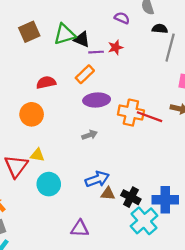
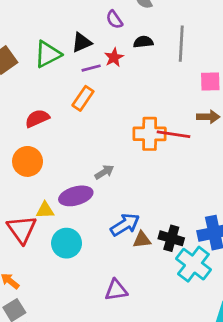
purple semicircle: (122, 18) -> (114, 20), turned -136
black semicircle: (160, 29) -> (143, 42), moved
black triangle: (82, 39) -> (82, 42), moved, turned -35
purple ellipse: (97, 100) -> (76, 196), moved

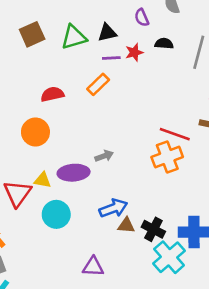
orange cross: (150, 134) -> (167, 157), moved, turned -32

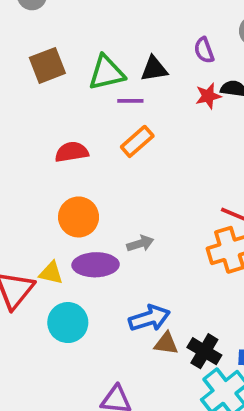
red star: (134, 52) -> (208, 96), moved
purple line: (111, 58) -> (130, 101), moved
orange circle: (35, 132) -> (79, 217), moved

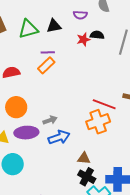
purple semicircle: (204, 50) -> (80, 15), turned -64
purple line: (130, 101) -> (48, 52), moved
blue arrow: (149, 318) -> (59, 137), moved
brown triangle: (166, 343) -> (84, 158), moved

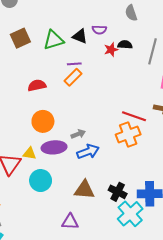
purple semicircle: (80, 15) -> (99, 30), moved
black triangle: (54, 26) -> (80, 36), turned 35
brown triangle: (84, 158) -> (84, 190), moved, size x1.5

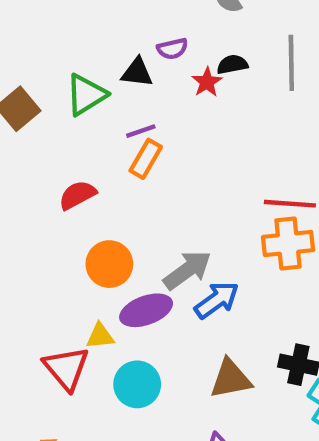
gray arrow: (78, 134) -> (187, 270), size x1.6
orange cross: (128, 134) -> (288, 244), turned 30

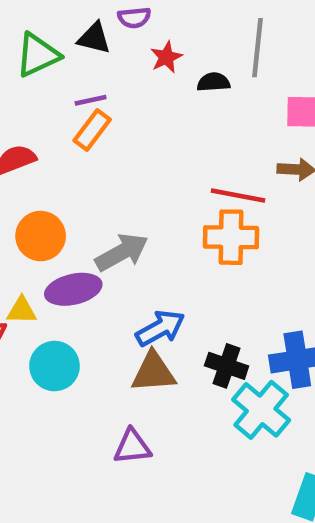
black semicircle: (232, 64) -> (213, 82), moved
blue arrow: (217, 300) -> (160, 328), moved

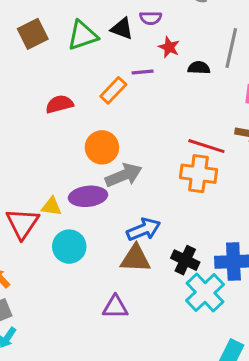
red star: (166, 57) -> (169, 47), turned -30
purple line: (91, 100) -> (143, 72), moved
orange circle: (41, 236) -> (102, 147), moved

